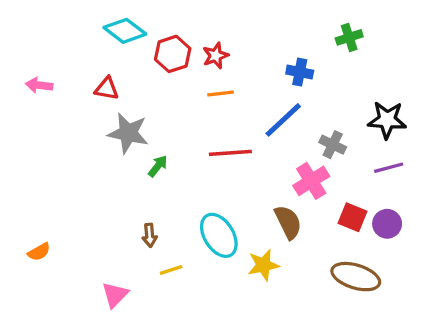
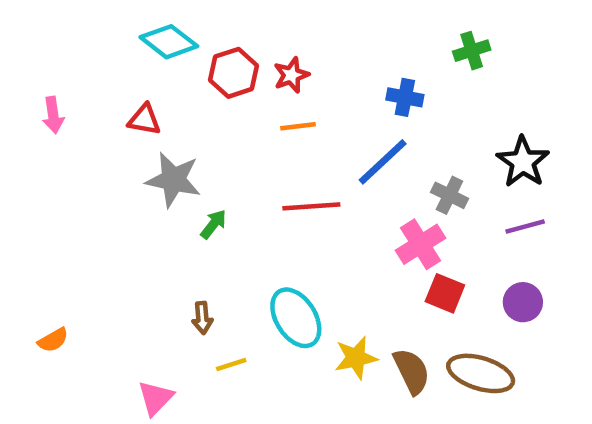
pink arrow: (39, 85) -> (53, 115), turned -105
black star: (387, 120) -> (523, 162), turned 30
red square: (352, 217) -> (445, 293), moved
brown semicircle: (288, 222) -> (412, 371), moved

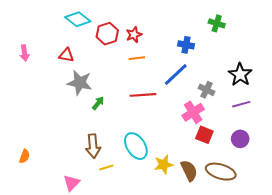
green cross: (472, 51) -> (217, 23), turned 35
brown arrow: (202, 318) -> (93, 146), size x1.6
orange semicircle: (53, 340) -> (25, 156), turned -40

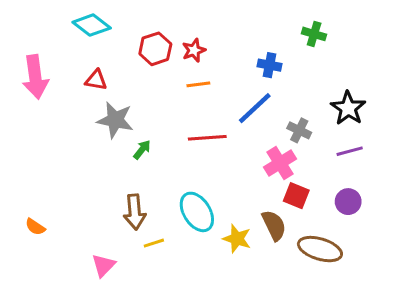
cyan diamond: (78, 19) -> (92, 25), moved
pink arrow: (25, 53) -> (35, 77), size x1.8
orange semicircle: (25, 156) -> (35, 227), turned 104
yellow star: (164, 164) -> (237, 239), turned 30
brown semicircle: (189, 171) -> (274, 225), moved

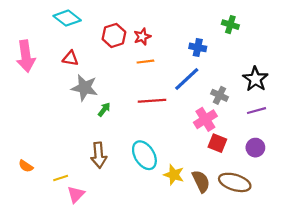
brown semicircle: (274, 225) -> (201, 181), moved
yellow line: (154, 243) -> (61, 178), moved

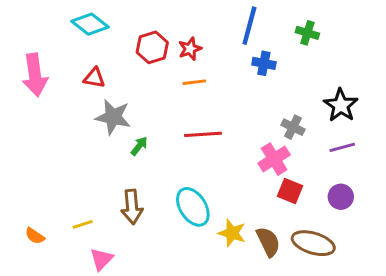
blue line: (187, 79) -> (249, 26), moved, turned -32
orange semicircle: (26, 166) -> (35, 236), moved
yellow line: (61, 178) -> (83, 224), moved

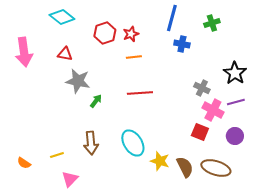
green cross: (307, 33) -> (212, 23), turned -35
pink cross: (274, 159) -> (213, 110), moved, turned -30

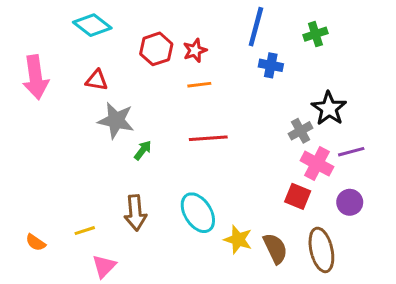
black star: (235, 73) -> (329, 109), moved
gray cross: (202, 88) -> (301, 131), turned 35
brown ellipse: (216, 168) -> (321, 250), turned 60

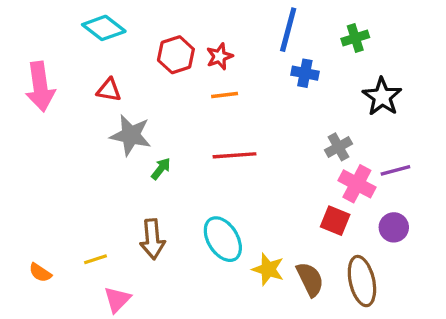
black star: (329, 109) -> (382, 97), moved

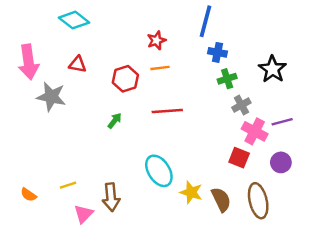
green cross: (355, 38) -> (227, 79), moved
red hexagon: (176, 55) -> (125, 79), moved
gray star: (131, 135) -> (51, 97), moved
brown arrow: (152, 239) -> (111, 197), moved

